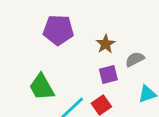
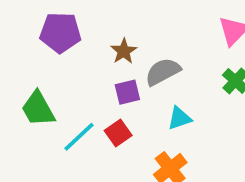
gray semicircle: (135, 59) -> (163, 72), size x1.4

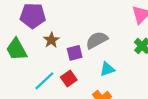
brown star: (124, 51) -> (51, 40), moved
green trapezoid: (38, 109) -> (16, 49), moved

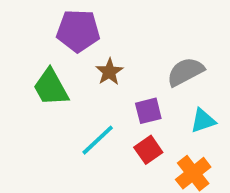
purple square: (75, 53) -> (148, 111), moved
red square: (69, 78) -> (148, 150), moved

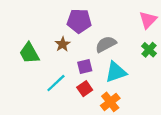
purple pentagon: (78, 31) -> (79, 21), moved
cyan triangle: (203, 121) -> (116, 72), size x1.5

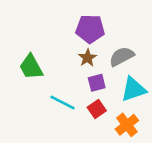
brown star: (63, 44) -> (87, 58), moved
cyan line: (56, 83) -> (63, 102), turned 70

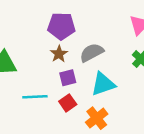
cyan line: (63, 102) -> (35, 97), turned -30

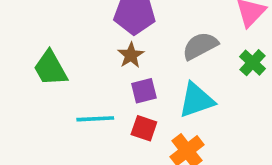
gray semicircle: (92, 53) -> (200, 46), moved
red square: (68, 103) -> (144, 128), turned -36

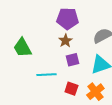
red square: (144, 128) -> (71, 89), moved

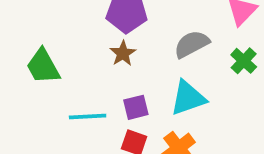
purple square: (72, 60) -> (136, 107), moved

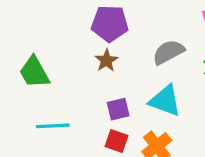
cyan triangle: (188, 98) -> (165, 101), turned 39
cyan line: (88, 117) -> (53, 126), moved

